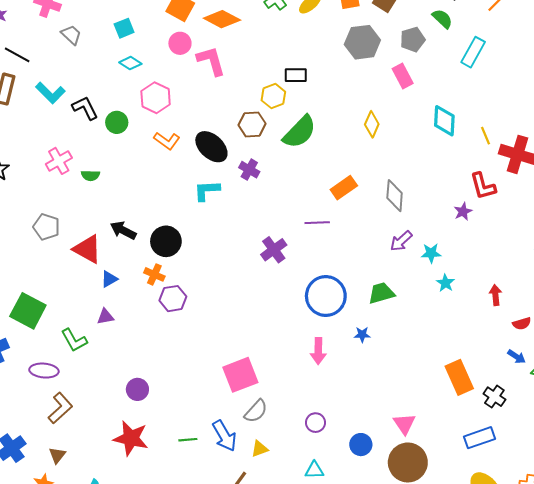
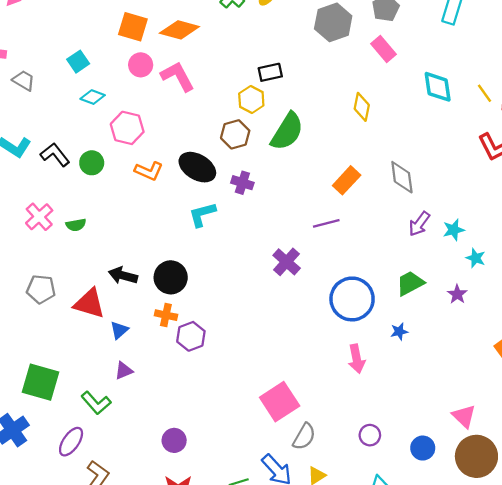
purple star: (463, 212) -> (457, 294), moved
purple ellipse: (44, 371) -> (71, 442), turned -48

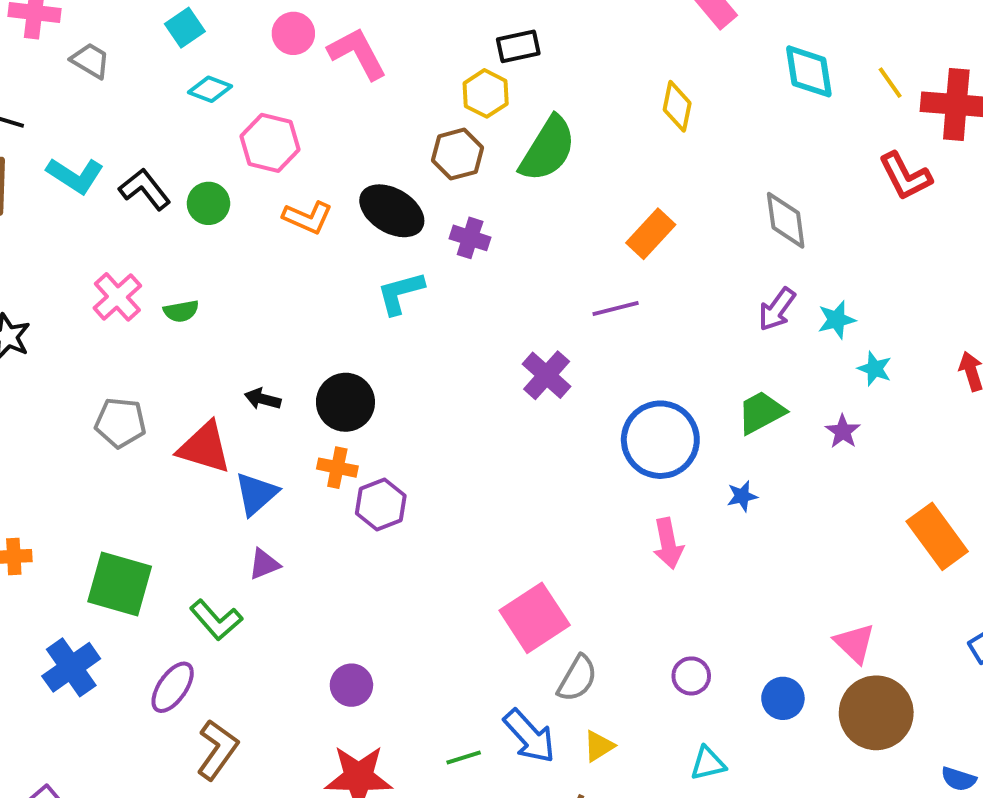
gray diamond: (402, 177) -> (786, 220), moved
black arrow: (123, 276) -> (263, 399), size x0.7
blue triangle: (119, 330) -> (256, 494), size x1.4

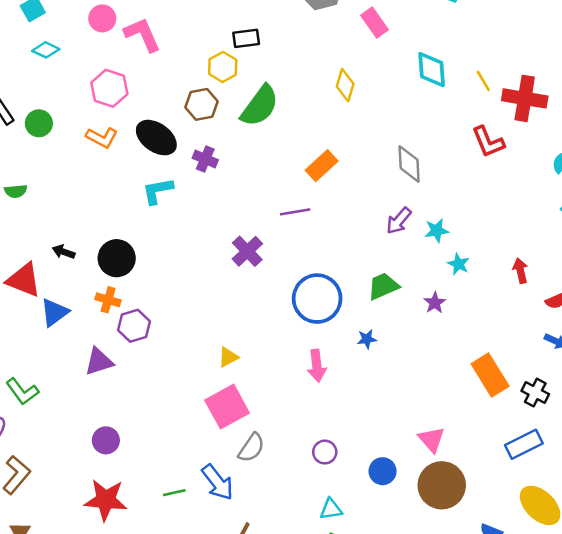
pink hexagon: (270, 143) -> (109, 88), moved
purple triangle: (264, 564) -> (99, 362), moved, size x1.4
yellow triangle: (599, 746) -> (228, 357), moved

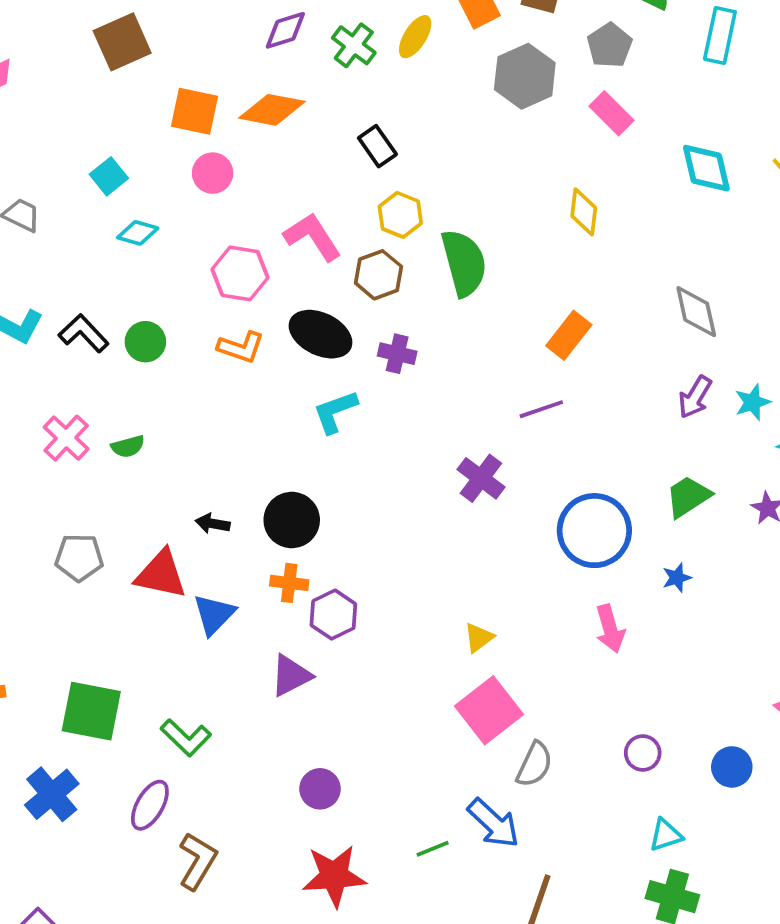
pink L-shape: (142, 35) -> (312, 237), moved
black rectangle: (246, 38) -> (377, 146), moved, turned 72
green semicircle: (260, 106) -> (464, 263), turned -42

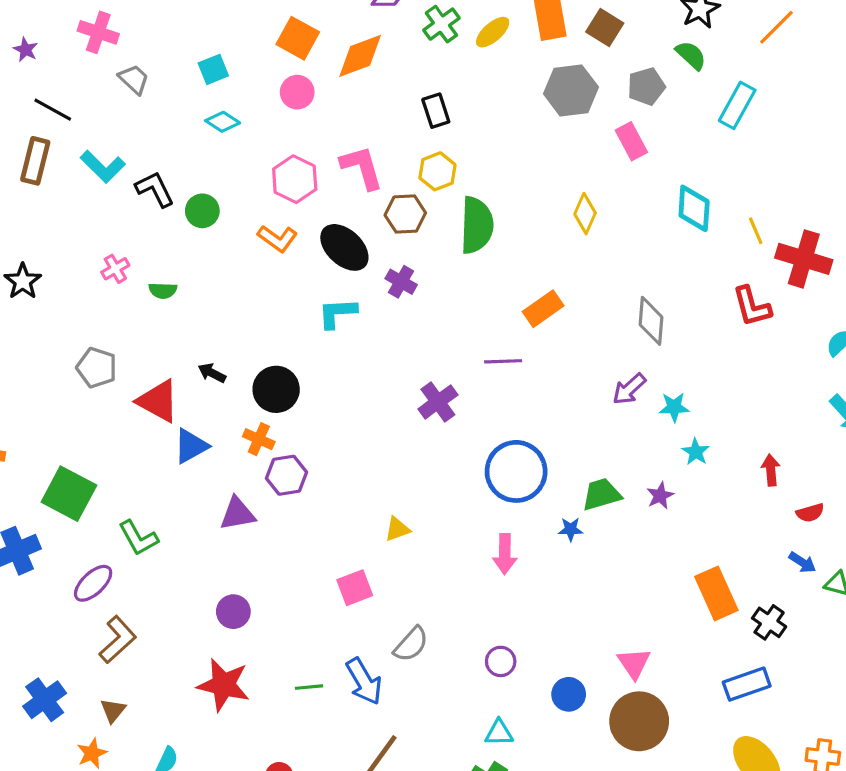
orange diamond: (272, 110) -> (360, 56), turned -48
pink cross: (66, 438) -> (115, 269), size x0.7
green trapezoid: (688, 497) -> (602, 494), moved
pink square: (489, 710) -> (355, 588), moved, size x0.7

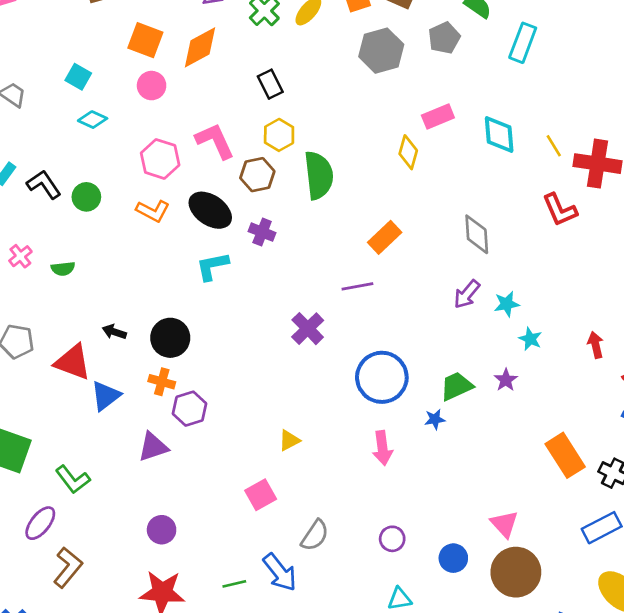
cyan square: (213, 69) -> (78, 77), turned -30
pink rectangle: (631, 141) -> (438, 117), moved, turned -76

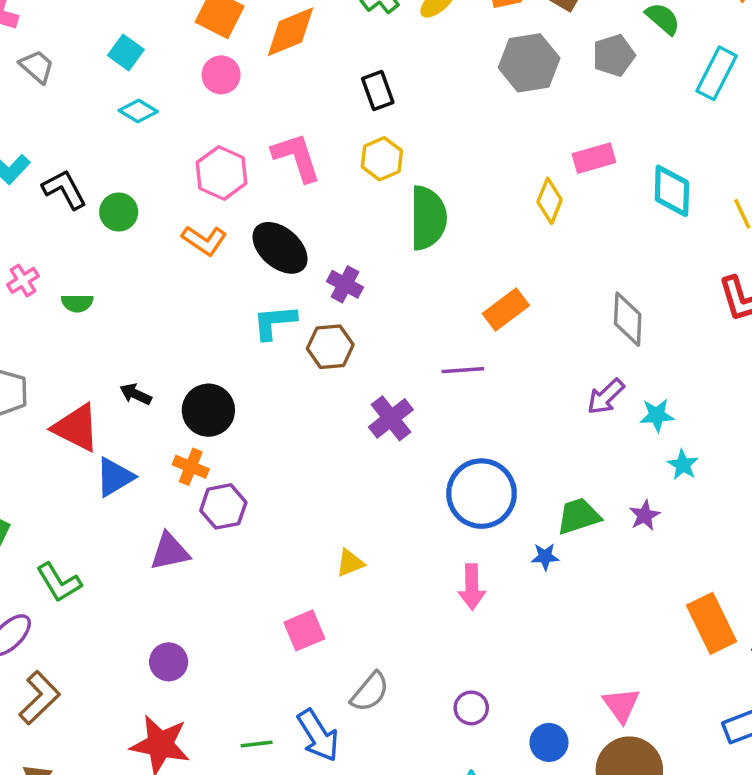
brown hexagon: (257, 175) -> (330, 347), moved

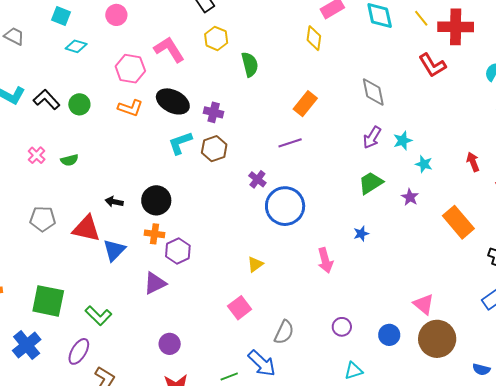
green semicircle: (428, 218) -> (250, 64), size x0.7
purple cross: (391, 418) -> (257, 179), size x0.7
blue circle: (482, 494) -> (285, 206), moved
green trapezoid: (579, 516) -> (371, 183), moved
orange rectangle: (712, 623) -> (458, 222), moved

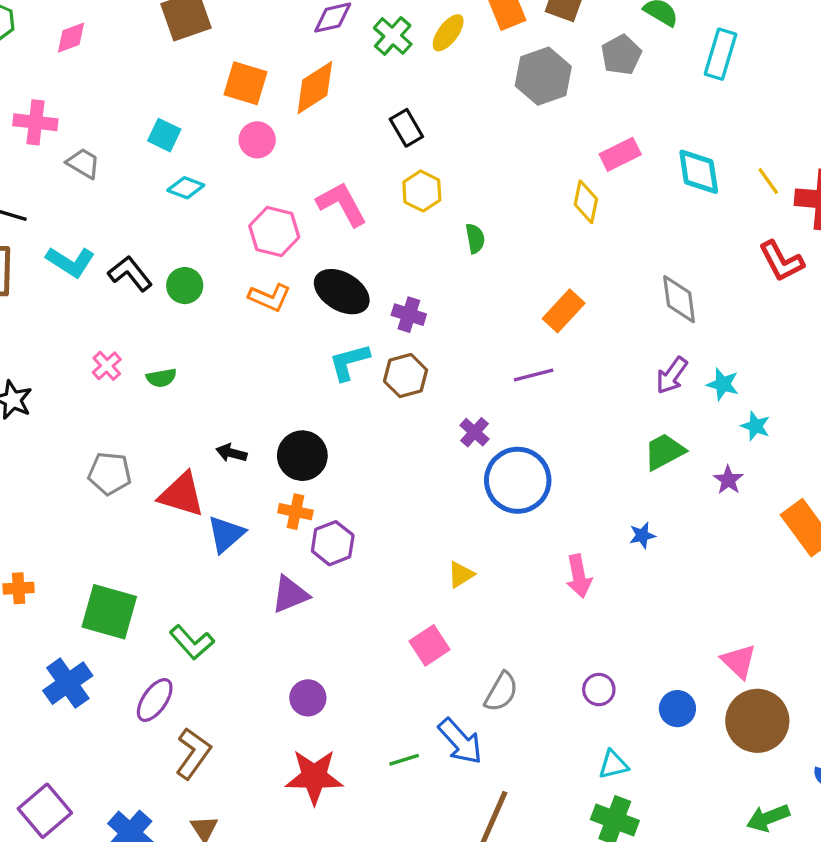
green semicircle: (250, 64) -> (475, 238), size x0.7
cyan star: (403, 141) -> (723, 384), turned 30

